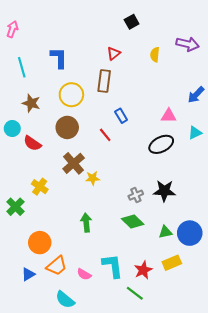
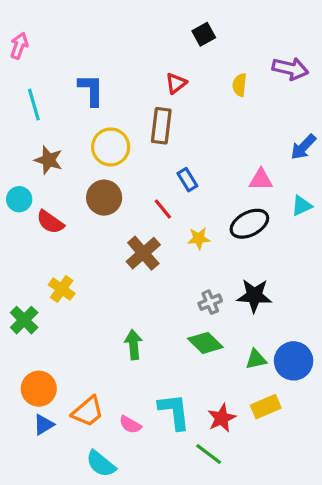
brown cross: (74, 163) -> (143, 253), moved
yellow star: (93, 178) -> (199, 238), moved
orange circle: (40, 243) -> (39, 389), moved

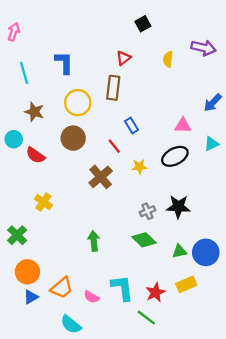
green cross: (24, 320) -> (17, 235), moved

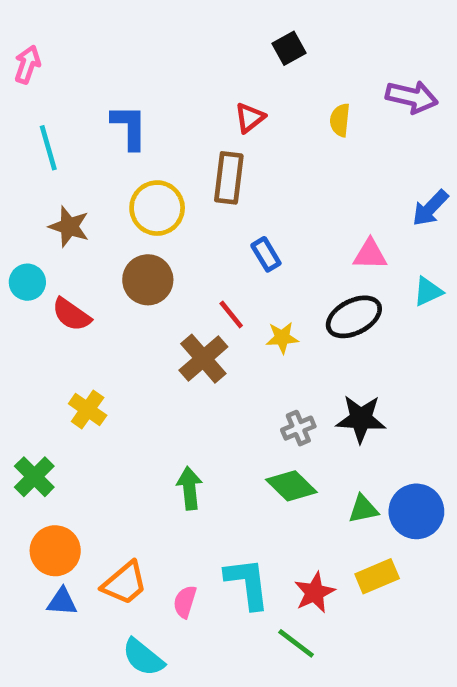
red line: (114, 146) -> (231, 315), moved
blue triangle: (31, 297) -> (62, 602), turned 35
pink semicircle: (91, 297) -> (185, 602), turned 77

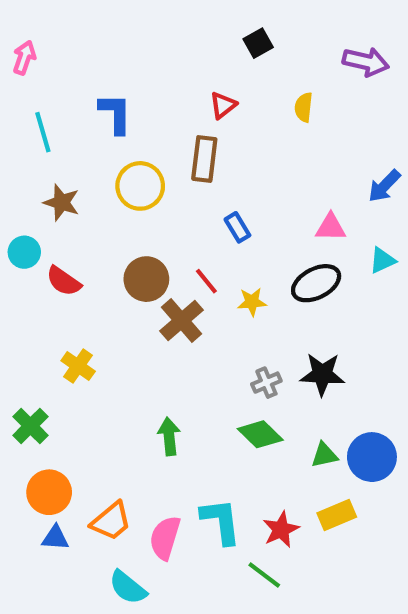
purple arrow: (412, 97) -> (366, 62), moved
brown circle: (148, 280) -> (146, 279), moved
pink semicircle: (185, 602) -> (165, 538), size x1.5

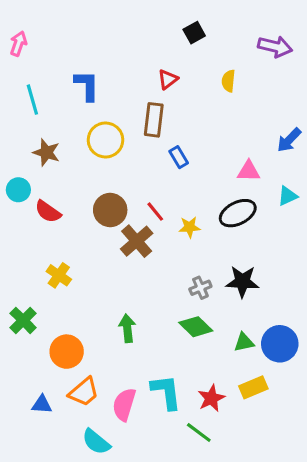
blue rectangle: (237, 227) -> (179, 157), moved
orange circle: (49, 492) -> (67, 352), moved

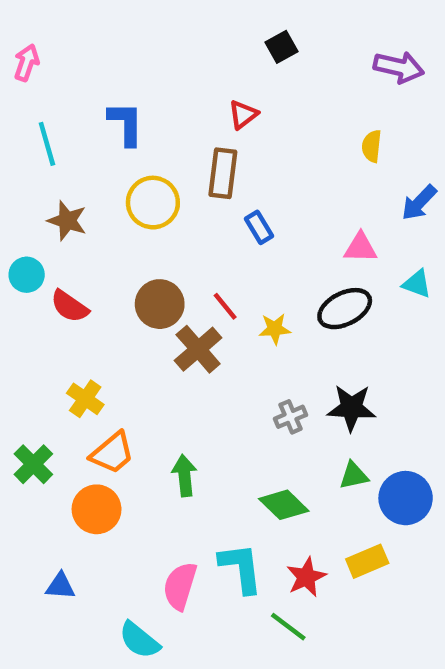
yellow semicircle: (228, 81) -> (372, 146), moved
cyan triangle: (288, 196) -> (417, 284), turned 45
green diamond: (196, 327) -> (284, 505), moved
green triangle: (244, 342) -> (354, 475), moved
orange trapezoid: (84, 392) -> (112, 453), moved

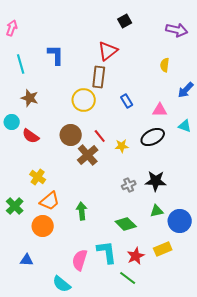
red triangle: (243, 115) -> (108, 51), size x1.5
yellow circle: (153, 203) -> (84, 100), moved
blue rectangle: (259, 227) -> (127, 101), moved

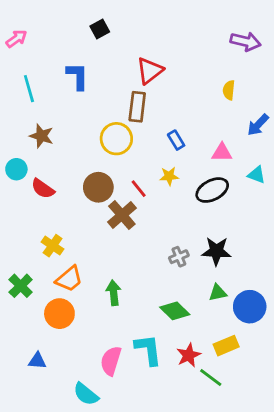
black square: (125, 21) -> (100, 29), moved
pink arrow: (12, 28) -> (16, 39), turned 35
yellow star: (122, 146) -> (169, 176), moved
green line: (128, 278) -> (211, 377), moved

